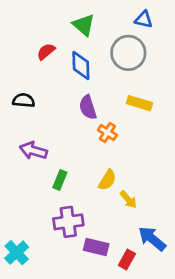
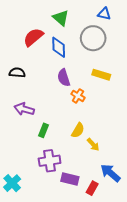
red semicircle: (46, 52) -> (33, 37), size x1.5

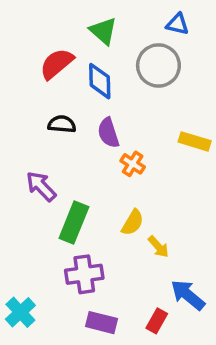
black semicircle: (17, 73) -> (62, 124), moved
yellow rectangle: (101, 75) -> (195, 141), moved
purple arrow: (24, 109) -> (41, 186), turned 30
green rectangle: (43, 130) -> (74, 223), size x1.6
purple rectangle: (70, 179) -> (102, 323), moved

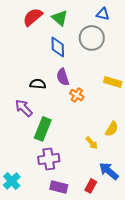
red semicircle: (57, 64) -> (33, 17), moved
black semicircle: (62, 124) -> (38, 84), moved
yellow semicircle: (133, 223) -> (112, 129), moved

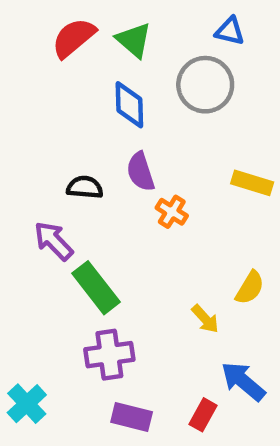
green rectangle: (43, 129) -> (96, 288), turned -60

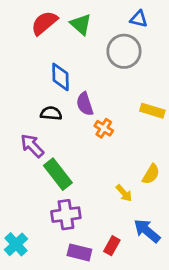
blue diamond: (129, 105) -> (61, 77), moved
red rectangle: (203, 415) -> (112, 246), moved

